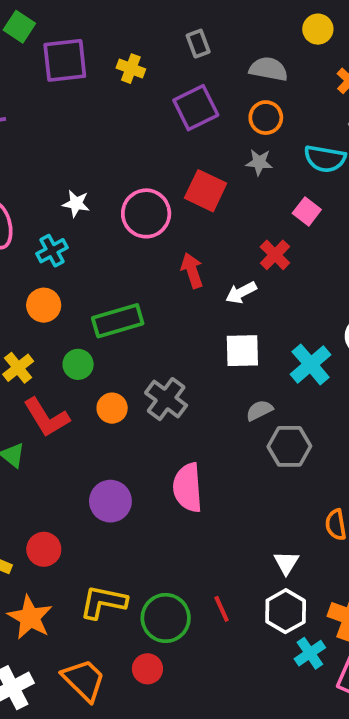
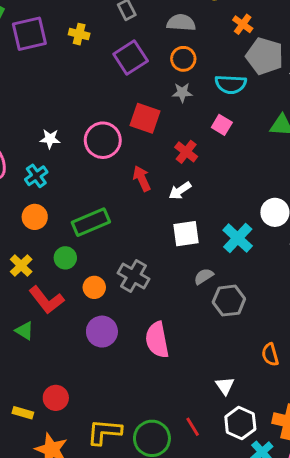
red cross: (275, 255) -> (186, 152), moved
purple circle: (110, 501) -> (102, 332), moved
white triangle: (286, 563) -> (225, 386), moved

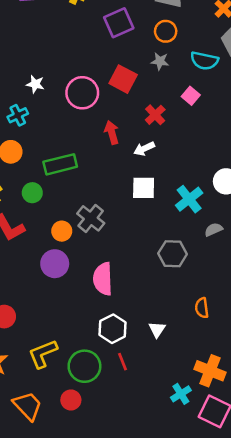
gray semicircle: (204, 276) -> (214, 230), moved
orange circle: (94, 287) -> (62, 231), moved
white hexagon: (240, 423) -> (113, 329), moved
yellow L-shape: (104, 432) -> (43, 354), turned -36

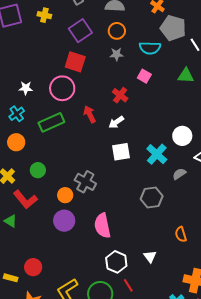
red square: (123, 79) -> (75, 62), moved
green rectangle: (60, 164) -> (51, 122), moved

